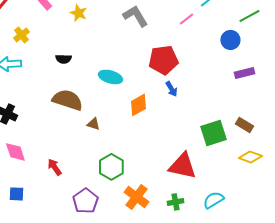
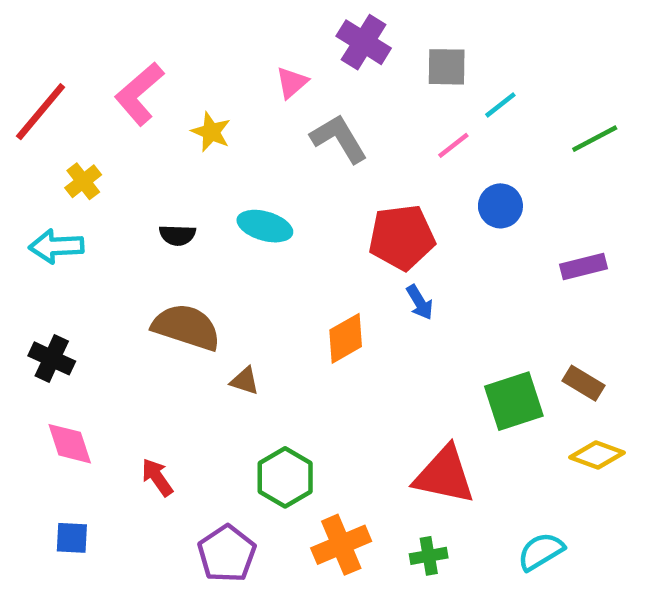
blue circle: (230, 40) -> (500, 206), moved
cyan ellipse: (110, 77) -> (265, 226), moved
orange cross: (136, 197) -> (341, 545), turned 30
cyan semicircle: (213, 200) -> (541, 551), moved

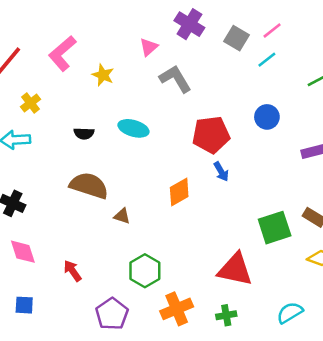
gray square: (447, 67) -> (236, 38), turned 30
pink line: (453, 145) -> (272, 31), moved

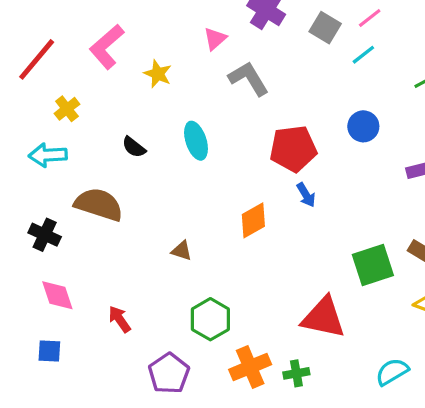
cyan ellipse: (133, 128) -> (196, 141), turned 56
black semicircle: (84, 133) -> (134, 147), turned 36
brown semicircle: (89, 186) -> (99, 204), moved
blue square: (24, 305) -> (49, 351), moved
green cross: (226, 315) -> (296, 373), moved

